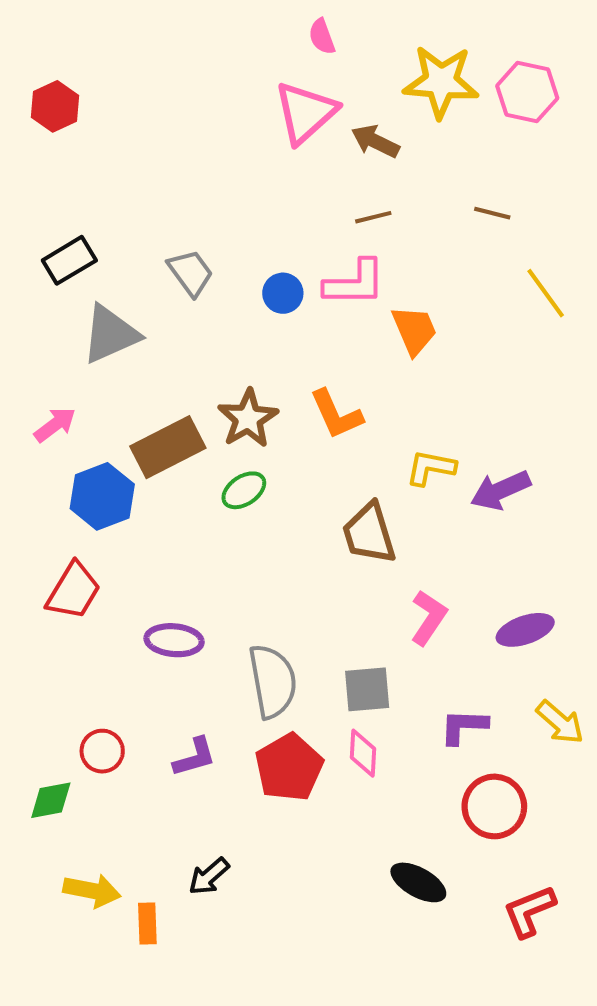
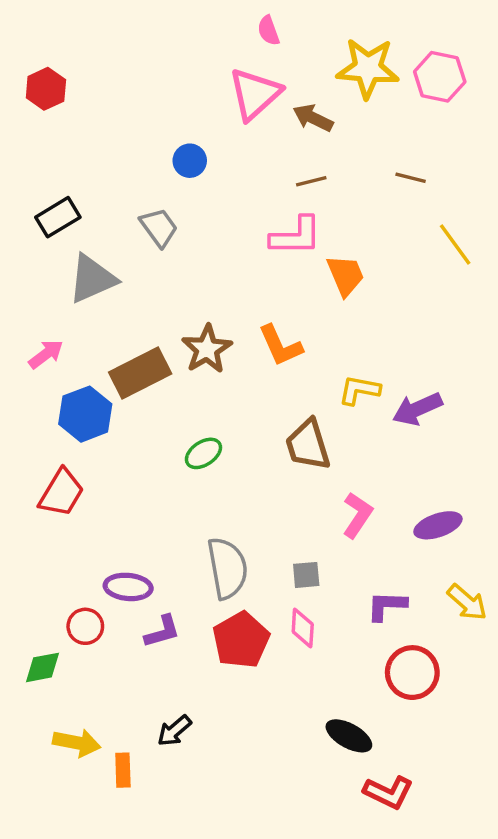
blue circle: (283, 293) -> (190, 161), moved
green ellipse: (244, 490) -> (203, 453), moved
purple ellipse: (174, 640) -> (128, 587), moved
gray square: (367, 689) -> (306, 575), size x0.7
red L-shape: (529, 911) -> (388, 792), moved, turned -132

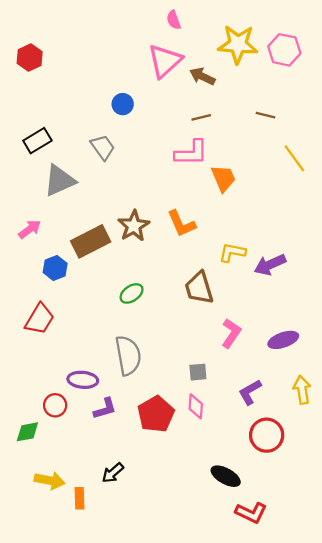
blue hexagon: (85, 414) -> (55, 268), size x0.7
gray semicircle: (227, 568) -> (128, 355), moved
yellow arrow: (467, 602) -> (302, 390), turned -140
purple L-shape: (387, 606) -> (250, 392), turned -32

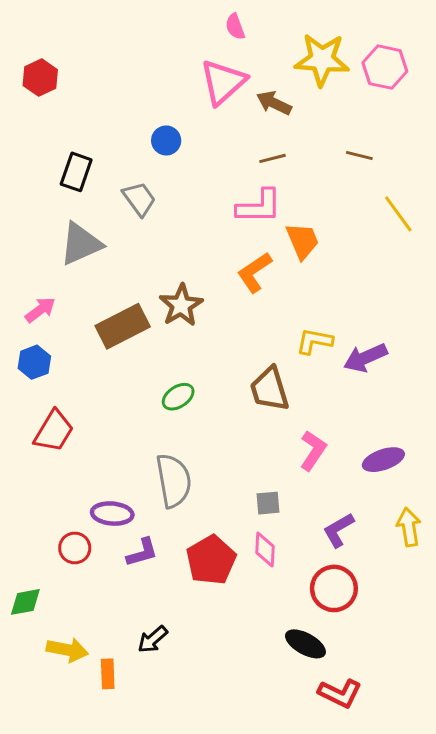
black rectangle: (37, 141) -> (76, 172), moved, turned -40
orange L-shape: (181, 224) -> (255, 272), moved, turned 80
blue hexagon: (55, 268) -> (34, 362), moved
green diamond: (27, 432) -> (25, 602), moved
red circle: (267, 435) -> (334, 588), moved

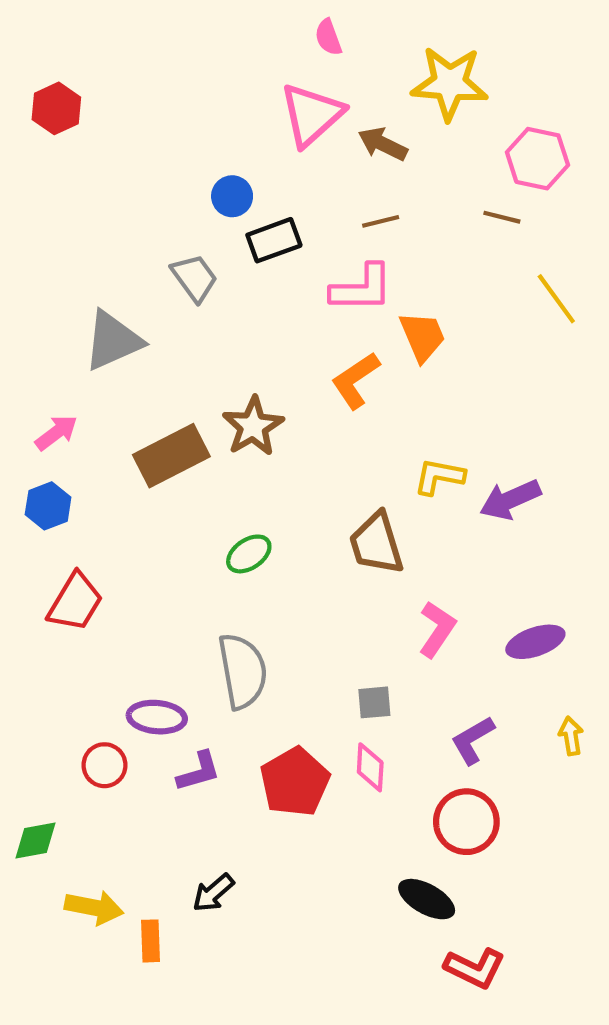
pink hexagon: (385, 67) -> (537, 159), moved
black rectangle: (76, 172) -> (274, 240), moved, turned 51
yellow arrow: (409, 527) -> (571, 736), size x0.7

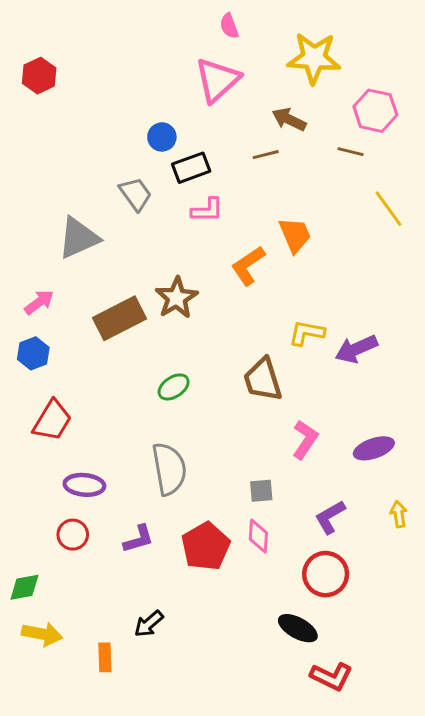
brown arrow: (383, 144) -> (289, 119), moved
pink L-shape: (362, 288) -> (207, 210), moved, size x0.7
purple ellipse: (157, 717) -> (84, 485), moved
yellow arrow: (94, 907) -> (42, 634), moved

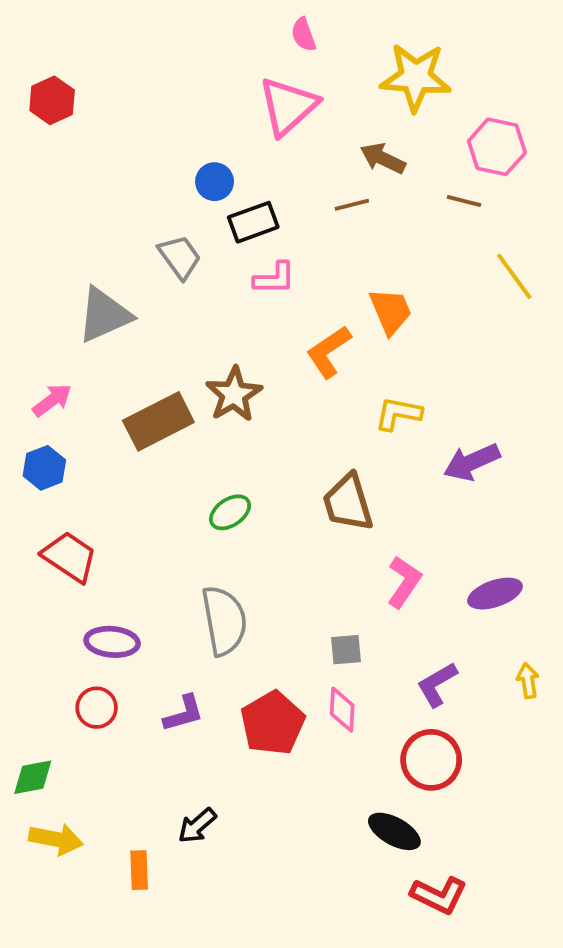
yellow L-shape: (307, 333) -> (398, 414), moved
red trapezoid: (52, 421) -> (69, 557), turned -87

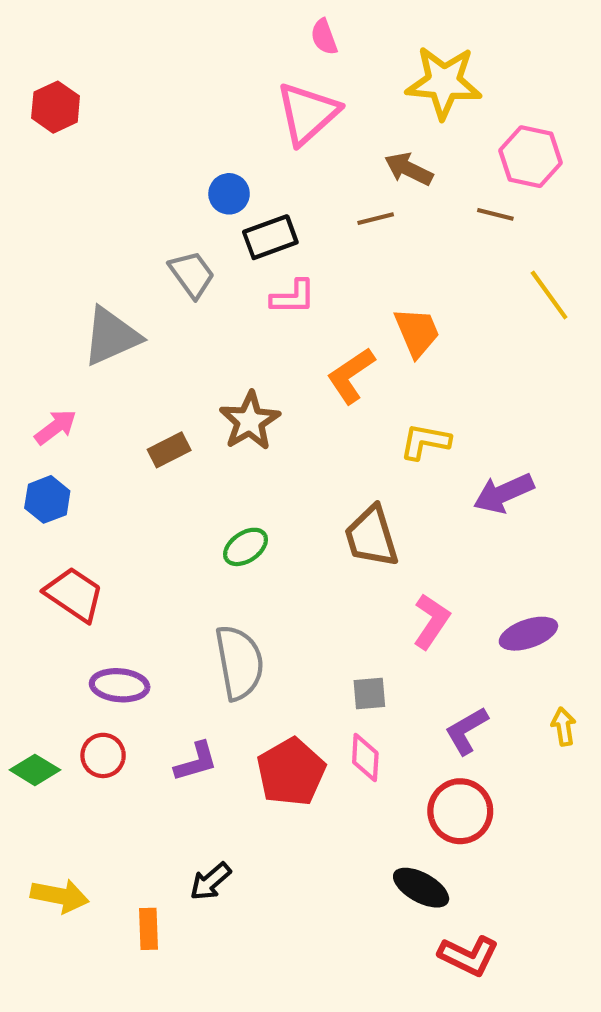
brown rectangle: (158, 421) -> (169, 450), size x0.6
green diamond: (33, 777) -> (35, 770), moved, turned 42

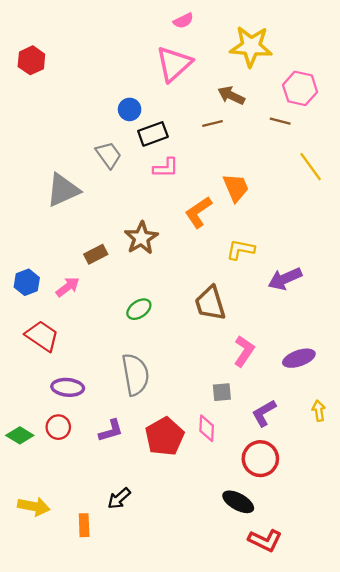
pink semicircle: (324, 37) -> (183, 21), turned -96
pink arrow: (56, 427) -> (68, 287), moved
gray square: (369, 694) -> (222, 392), moved

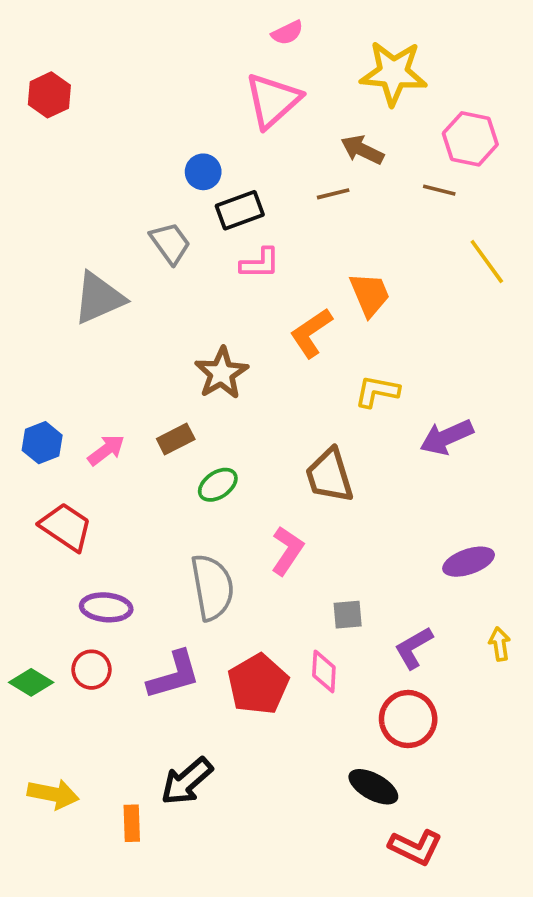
brown rectangle: (96, 254) -> (176, 439), moved
pink L-shape: (244, 351) -> (287, 551), moved
purple L-shape: (111, 431) -> (174, 675), size x1.4
black arrow: (119, 498) -> (187, 781), size x1.4

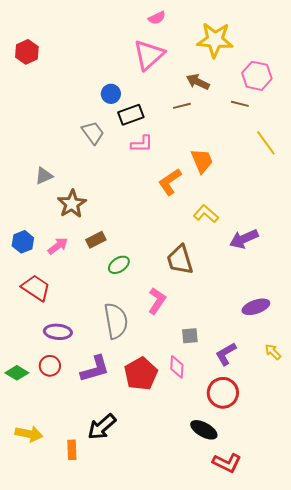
gray triangle: (99, 298) -> (44, 176), moved, size x0.6
brown star: (221, 373) -> (72, 204), moved
yellow L-shape: (377, 391) -> (206, 214), turned 30
yellow arrow: (500, 644) -> (273, 352), turned -36

